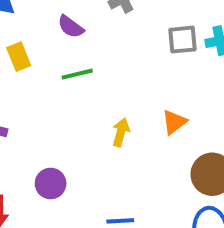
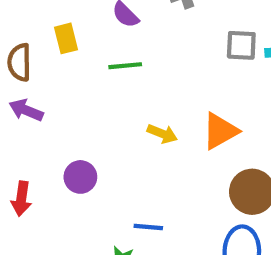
orange triangle: (174, 122) -> (220, 131), size x1.4
yellow arrow: (121, 132) -> (162, 134), turned 88

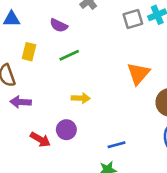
yellow rectangle: (66, 38) -> (29, 52), turned 48
yellow arrow: (162, 134) -> (81, 98), moved
red arrow: (21, 199) -> (40, 139), moved, turned -48

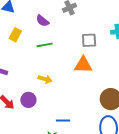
gray square: (133, 19) -> (89, 40), moved
orange triangle: (138, 74) -> (83, 65), moved, turned 36

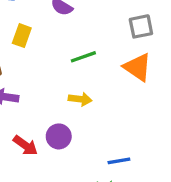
green line: (45, 45) -> (83, 57), moved
orange triangle: (83, 65) -> (138, 67), turned 42

